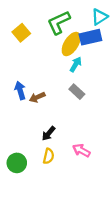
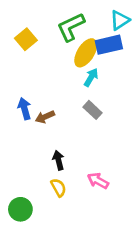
black arrow: (49, 133) -> (58, 160), turned 126
yellow semicircle: (49, 156) -> (58, 188), turned -42
green circle: (17, 163) -> (20, 209), moved

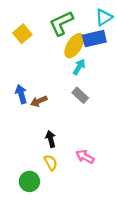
green circle: (20, 209) -> (29, 181), moved

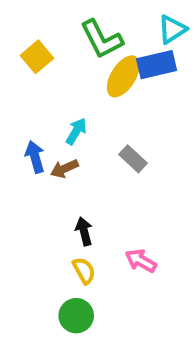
green L-shape: (61, 23) -> (102, 39), turned -92
cyan arrow: (79, 67) -> (76, 131), moved
green circle: (29, 181) -> (76, 316), moved

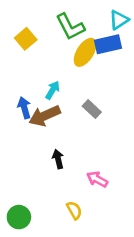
brown arrow: (64, 169) -> (45, 116), size x1.6
yellow semicircle: (84, 271) -> (74, 210), moved
green circle: (76, 316) -> (19, 217), moved

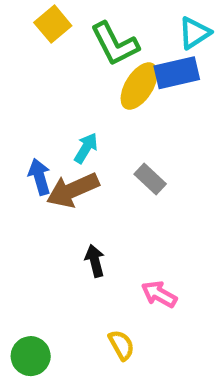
yellow square: (26, 39) -> (53, 24), moved

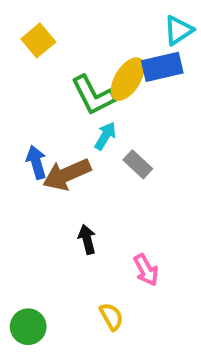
yellow square: (53, 24) -> (38, 40), moved
green L-shape: (115, 44) -> (93, 95), moved
cyan arrow: (86, 148) -> (105, 136), moved
pink arrow: (159, 294) -> (146, 270), turned -148

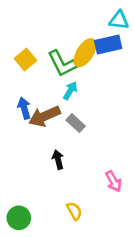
cyan triangle: (178, 30) -> (119, 20), turned 40
yellow square: (38, 40) -> (26, 59), moved
gray rectangle: (138, 164) -> (76, 123), moved
pink arrow: (146, 270) -> (114, 181), moved

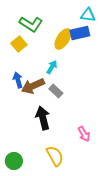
green L-shape: (62, 64) -> (31, 24), moved, turned -30
black arrow: (58, 160) -> (43, 118), size x1.6
yellow semicircle: (74, 211) -> (55, 156), size x1.5

